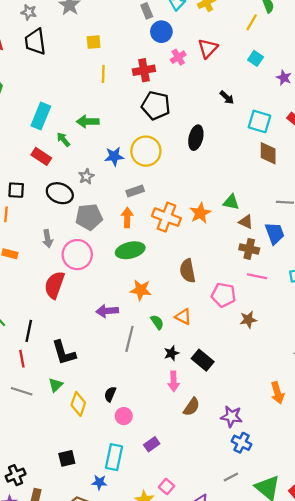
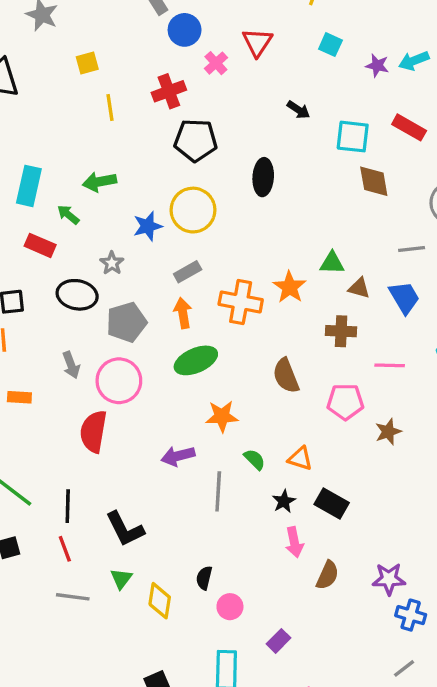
brown cross: (249, 249) -> (341, 331), moved
orange triangle: (183, 317) -> (300, 459), moved

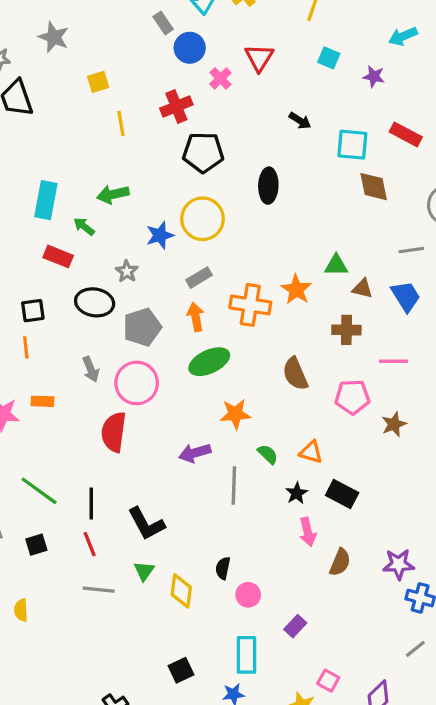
cyan arrow: (414, 61) -> (403, 36), moved

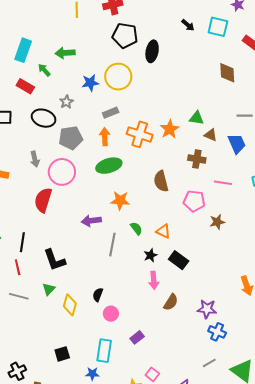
cyan square: (352, 145) -> (218, 27), moved
black ellipse: (268, 186) -> (152, 51), moved

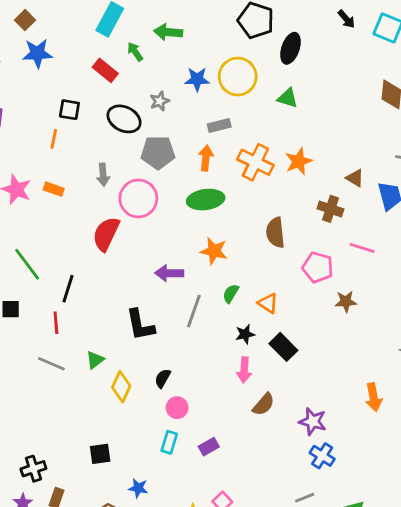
green triangle: (197, 118) -> (288, 98), moved
green semicircle: (136, 228) -> (231, 293), turned -120
black L-shape: (55, 260) -> (140, 325), moved
cyan rectangle: (104, 351) -> (169, 442), moved, size x0.7

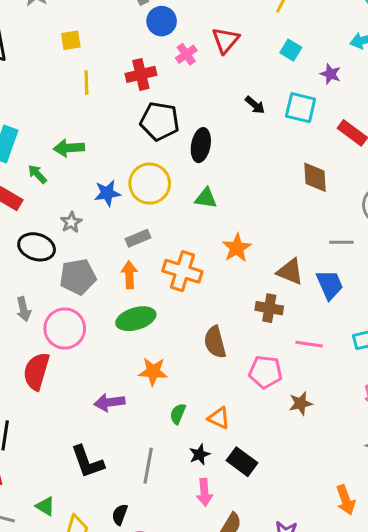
orange star: (299, 161) -> (237, 248), moved
brown triangle: (355, 178) -> (290, 272), size x1.4
gray line: (194, 311) -> (148, 466), moved
green triangle: (95, 360) -> (45, 506), turned -42

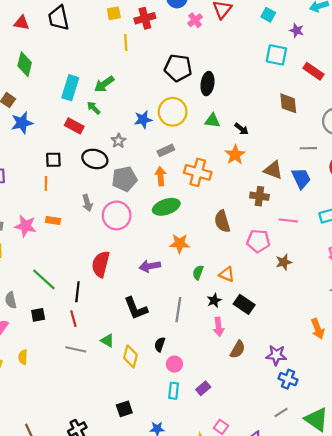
red cross: (141, 74) -> (145, 18), moved
black arrow: (255, 105) -> (241, 129), moved
green arrow: (69, 148) -> (104, 84), moved, turned -30
red semicircle: (36, 371) -> (101, 264), moved

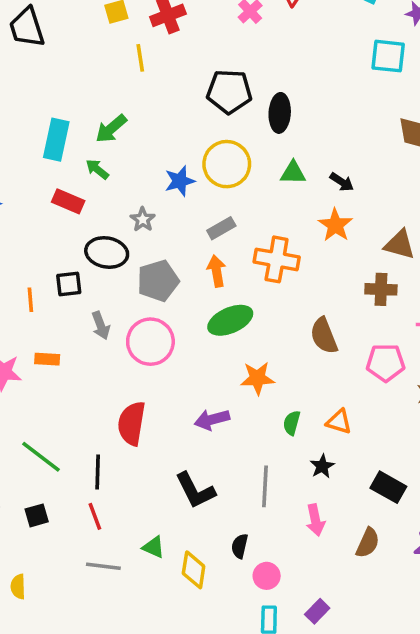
black square: (53, 160) -> (69, 284), moved
black rectangle: (244, 304) -> (388, 487), moved
pink arrow: (219, 327) -> (315, 520), moved

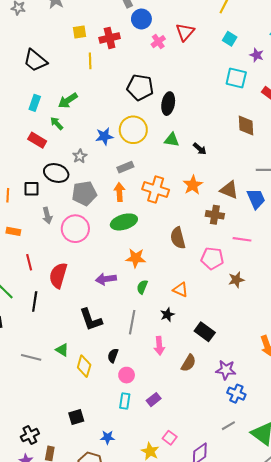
black trapezoid: (27, 27) -> (35, 60), moved, turned -40
cyan rectangle: (56, 140) -> (35, 103), size x0.7
orange star: (335, 225) -> (193, 185), moved
green semicircle: (292, 423) -> (142, 287), moved
red line: (95, 516) -> (29, 262), moved

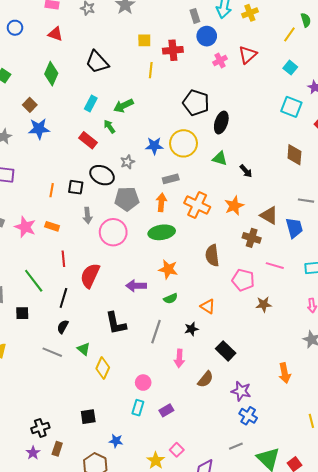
green semicircle: (142, 287) -> (171, 298), turned -144
black semicircle: (113, 356) -> (63, 327), moved

